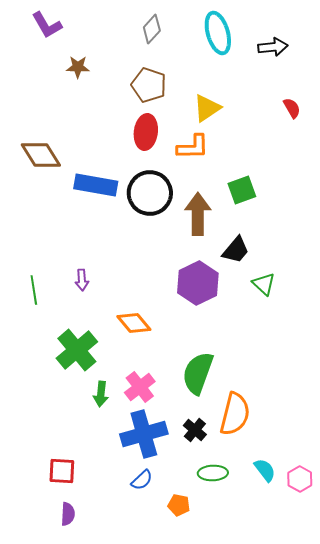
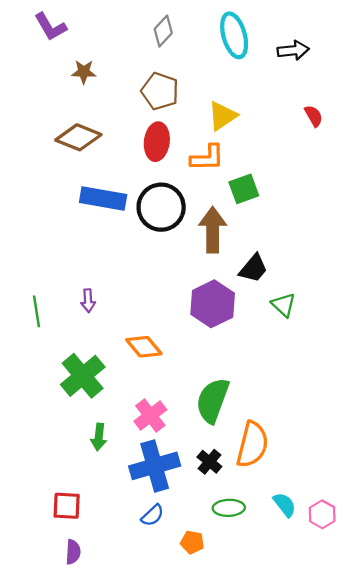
brown diamond: (41, 155) -> (78, 137), moved, turned -36
green square: (242, 190) -> (244, 189), moved
green arrow: (101, 394) -> (99, 437), moved

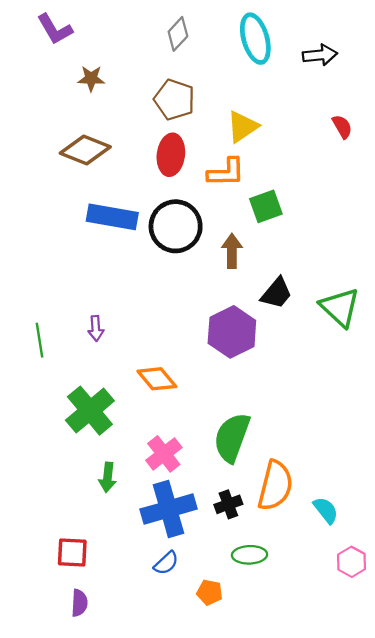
brown arrow: (213, 230) -> (232, 251), size x0.7
green triangle: (284, 305) -> (340, 307), moved, size x1.5
black cross: (209, 462) -> (228, 504), turned 30
cyan semicircle: (285, 505) -> (326, 510), moved

